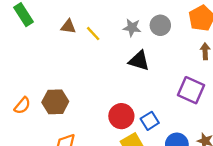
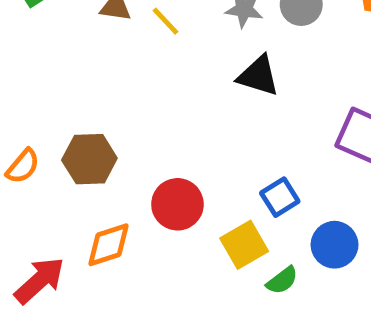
red circle: (121, 116) -> (177, 204), moved

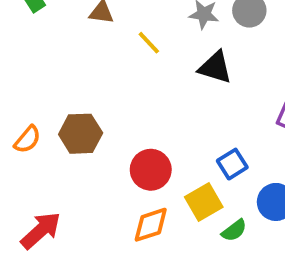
yellow line: (166, 21) -> (149, 43), moved
orange diamond: (108, 245) -> (151, 225), moved

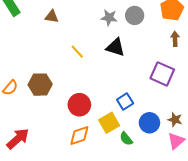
yellow line: (149, 43) -> (77, 52), moved
green semicircle: (234, 230) -> (126, 139), turned 88

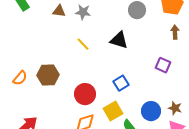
gray star: (109, 18) -> (83, 12), moved
purple square: (162, 74) -> (163, 65), size x0.7
blue square: (125, 102) -> (121, 83), moved

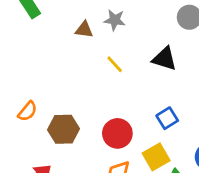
brown triangle: (59, 11) -> (84, 30), moved
brown hexagon: (48, 75) -> (63, 129), moved

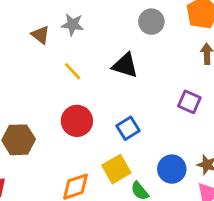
brown triangle: (84, 30) -> (40, 35), turned 30
red circle: (117, 133) -> (77, 121), moved

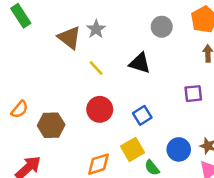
gray star: (73, 25) -> (96, 29), turned 30
brown triangle: (40, 35) -> (69, 38), size x1.5
purple square: (189, 102) -> (193, 94), turned -30

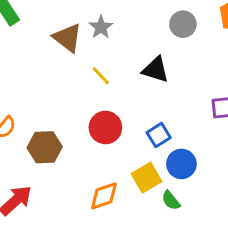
blue circle: (179, 149) -> (181, 164), moved

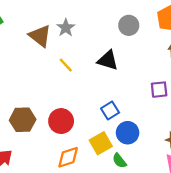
red circle: (105, 127) -> (61, 121), moved

